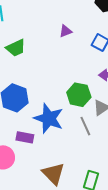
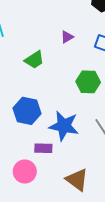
green trapezoid: (16, 48) -> (34, 60), moved
green hexagon: (79, 95) -> (88, 82), moved

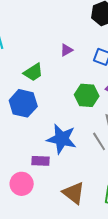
blue hexagon: (27, 111) -> (23, 103), moved

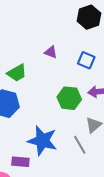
purple triangle: (66, 50) -> (51, 52), turned 48

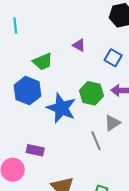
blue star: (42, 141) -> (61, 108), moved

